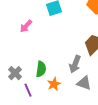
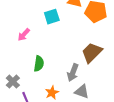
green semicircle: (41, 69) -> (39, 64), moved

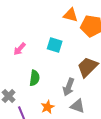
cyan square: (52, 17) -> (55, 45), moved, turned 35

